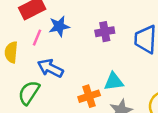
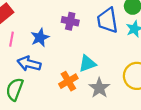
blue star: (59, 26) -> (40, 38), moved
purple cross: (105, 32) -> (70, 21), turned 35

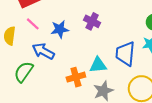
blue trapezoid: (108, 20) -> (125, 54), moved
pink line: (12, 39) -> (33, 24), turned -72

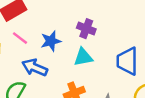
cyan triangle: (98, 65) -> (83, 57), moved

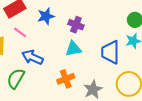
blue star: (51, 41) -> (46, 16), moved

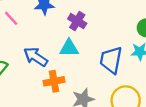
blue arrow: (32, 57) -> (36, 57), moved

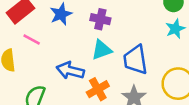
blue trapezoid: (111, 60) -> (135, 60), moved

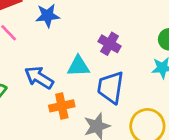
purple cross: (100, 19) -> (110, 44), moved

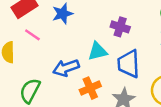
blue arrow: (39, 78) -> (66, 68), turned -40

